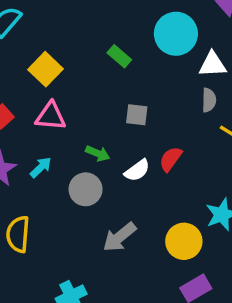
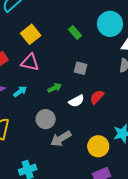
green arrow: (98, 153) -> (55, 88), turned -56
gray circle: (86, 189) -> (46, 119), moved

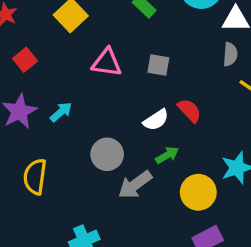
pink triangle: (30, 62) -> (107, 63), moved
green arrow: (55, 88) -> (167, 155), moved
red semicircle: (97, 97) -> (189, 110), turned 98

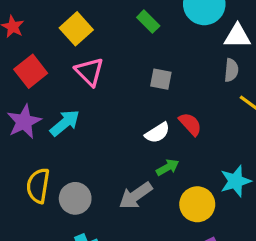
red square: (25, 60) -> (31, 71), size x1.4
pink triangle: (107, 63) -> (89, 72), moved, turned 36
cyan arrow: (61, 112) -> (65, 123), size x1.4
gray circle: (107, 154) -> (75, 198), moved

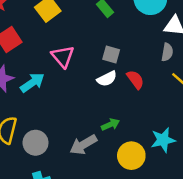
pink triangle: (89, 72) -> (63, 56), moved
red semicircle: (190, 124) -> (135, 80), moved
white semicircle: (157, 133) -> (107, 79), moved

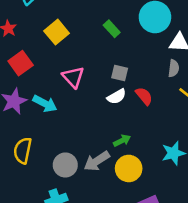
cyan arrow: (32, 83) -> (45, 104), turned 65
gray circle: (36, 143) -> (65, 165), moved
yellow circle: (131, 156) -> (129, 168), moved

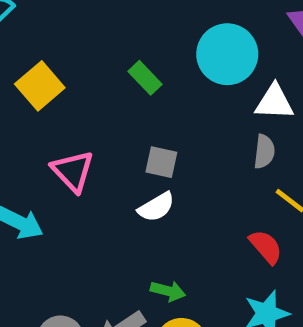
red semicircle: (144, 96) -> (266, 247), moved
green arrow: (122, 141) -> (168, 291), turned 42

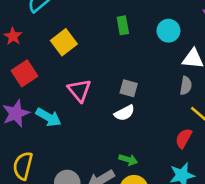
cyan circle: (227, 54) -> (168, 31), size x0.7
green rectangle: (145, 78) -> (123, 25), moved, turned 30
red semicircle: (266, 247) -> (184, 138), turned -114

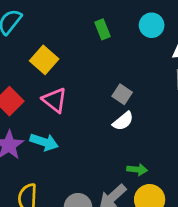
gray square: (129, 88) -> (122, 94), turned 30
pink triangle: (79, 90) -> (55, 100), moved

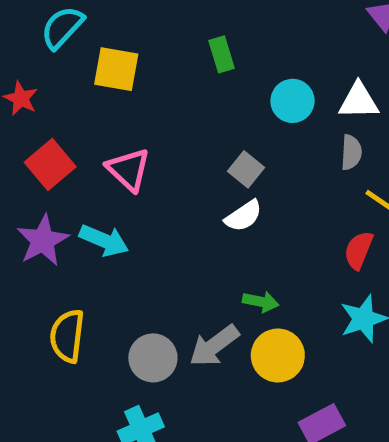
cyan circle: (152, 25) -> (292, 101), moved
yellow square: (44, 60) -> (116, 69), moved, turned -36

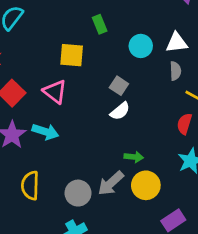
yellow square: (116, 69) -> (72, 55), moved

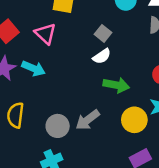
green arrow: (134, 157) -> (116, 85), moved, size x1.5
yellow circle: (146, 185) -> (134, 120), moved

